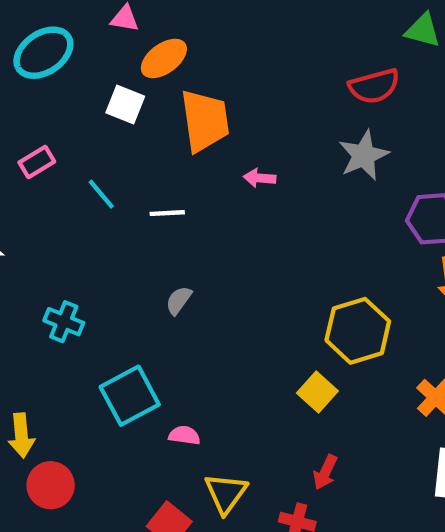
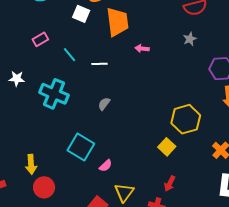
gray star: (364, 155) -> (190, 39), size x0.6
cyan cross: (64, 322) -> (54, 94), moved, size x1.6
cyan square: (130, 396) -> (81, 147), turned -32
pink semicircle: (184, 435) -> (106, 166), turned 128

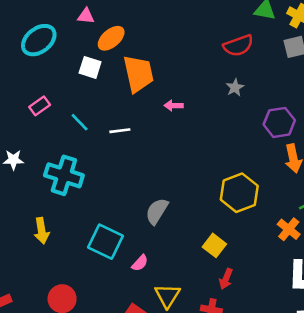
gray semicircle: (104, 104) -> (157, 211), moved, size x1.5
yellow square: (167, 147) -> (214, 245), moved
yellow arrow: (31, 164) -> (42, 231), moved

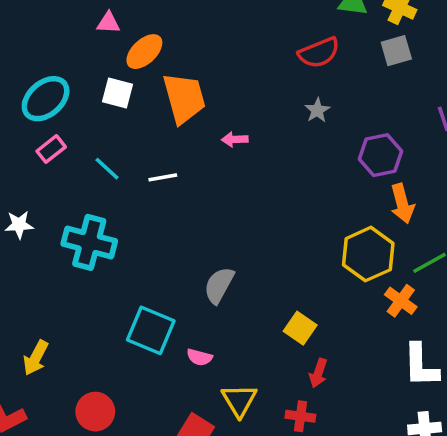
cyan ellipse: (39, 40) -> (46, 99), moved
yellow hexagon: (239, 193) -> (368, 254), moved
yellow arrow: (42, 231) -> (36, 358), moved, turned 40
pink semicircle: (140, 263) -> (199, 357), turned 66

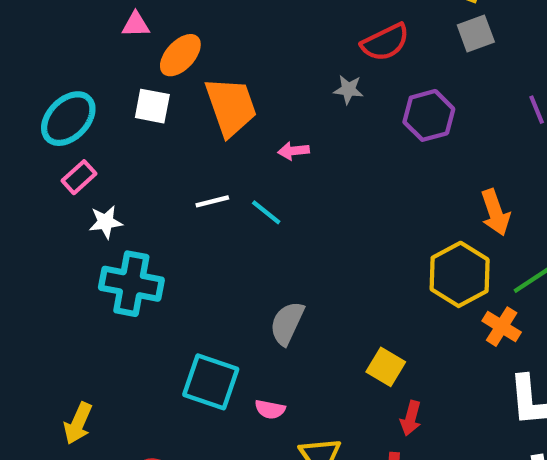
gray star: (317, 110) -> (348, 90), moved, turned -30
purple hexagon: (380, 155) -> (429, 115), moved
cyan line: (107, 169) -> (266, 212), moved
white star: (19, 225) -> (106, 222), moved

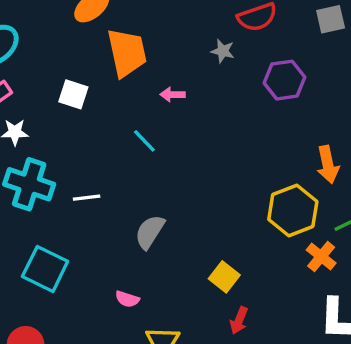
white square: (152, 106) -> (73, 94), moved
white line: (212, 201) -> (87, 198), moved
cyan square: (211, 382) -> (45, 269), moved

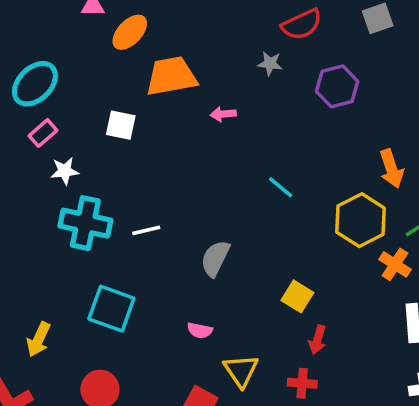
orange trapezoid: (127, 53) -> (171, 76), turned -82
cyan line: (144, 141) -> (281, 187), moved

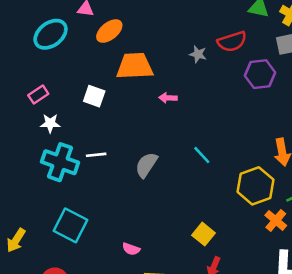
gray star: (270, 63) -> (198, 54), moved
cyan ellipse: (35, 84) -> (51, 34), moved
purple hexagon: (337, 86) -> (260, 74), moved
white line: (146, 230) -> (96, 155), moved
gray semicircle: (215, 258) -> (146, 165), moved

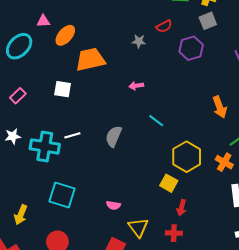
red semicircle: (232, 42) -> (164, 26), size x0.7
pink arrow: (168, 98) -> (136, 86), moved
white star: (50, 123) -> (13, 136), moved
yellow hexagon: (255, 186) -> (187, 157), moved

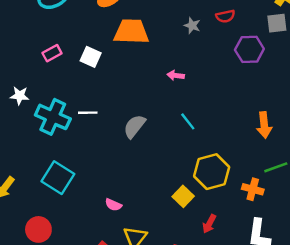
pink rectangle: (18, 96) -> (52, 53), moved
orange cross: (224, 162) -> (253, 189), turned -30
red arrow: (182, 208) -> (209, 224), moved

